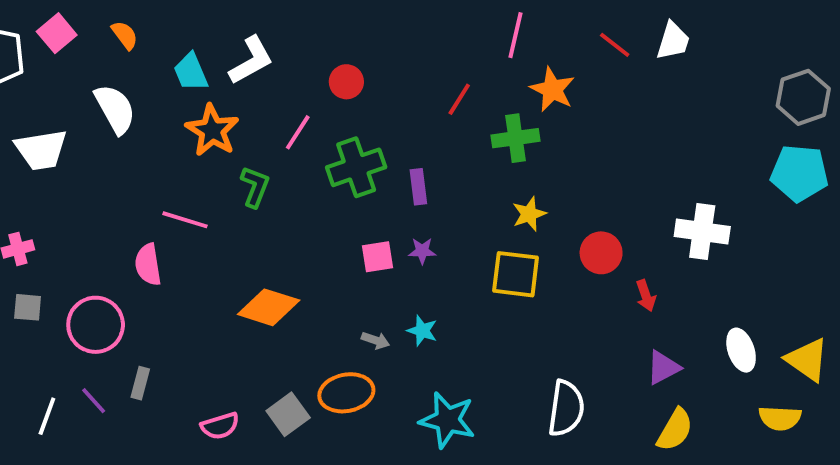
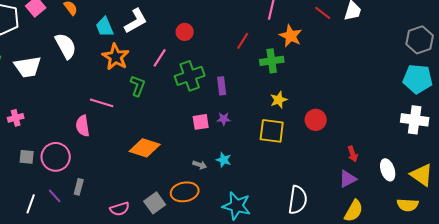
white cross: (702, 231) -> (415, 120), moved
red arrow: (646, 296) -> (353, 154), moved
gray square: (28, 307) -> (27, 157), moved

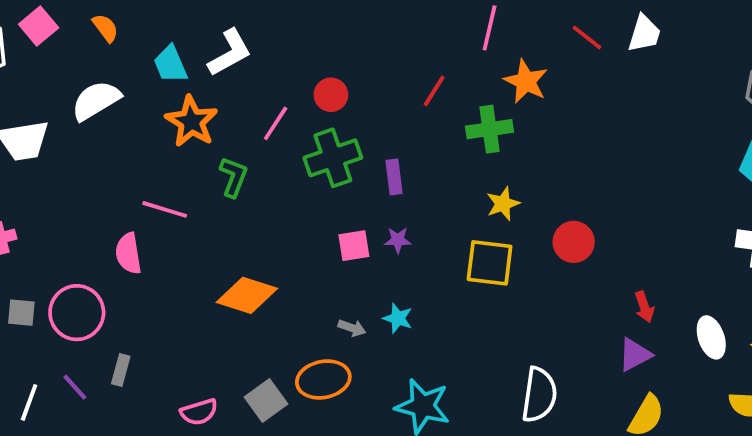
red circle: (185, 32) -> (331, 95), moved
white semicircle: (66, 46) -> (96, 100), turned -92

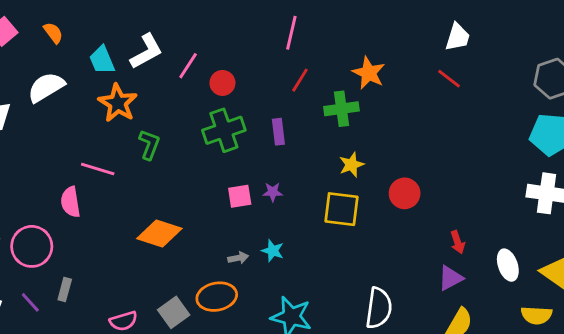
pink line: (490, 28) -> (291, 33), moved
red line: (587, 37) -> (449, 79), moved
pink line: (276, 123) -> (188, 66), moved
purple rectangle: (394, 177) -> (278, 132), moved
gray arrow: (352, 328) -> (238, 258), turned -30

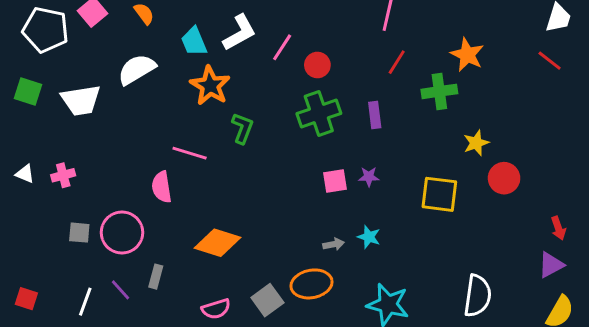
yellow star: (352, 165) -> (476, 143), moved
orange diamond: (159, 234) -> (217, 243), moved

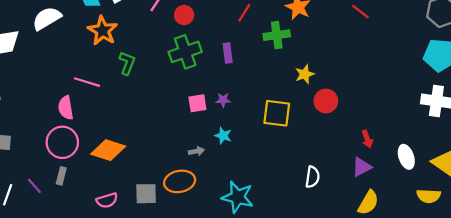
pink circle: (122, 233) -> (62, 142), moved
cyan star: (369, 237) -> (223, 136), moved
white semicircle: (478, 296) -> (312, 177), moved, size x0.7
gray square: (267, 300) -> (146, 194), turned 35

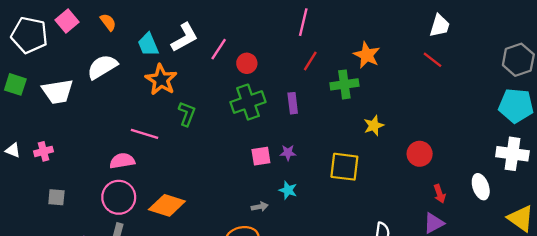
red circle: (326, 101) -> (420, 154), moved
pink semicircle: (66, 108) -> (122, 161), turned 90
white ellipse: (406, 157) -> (481, 187), moved

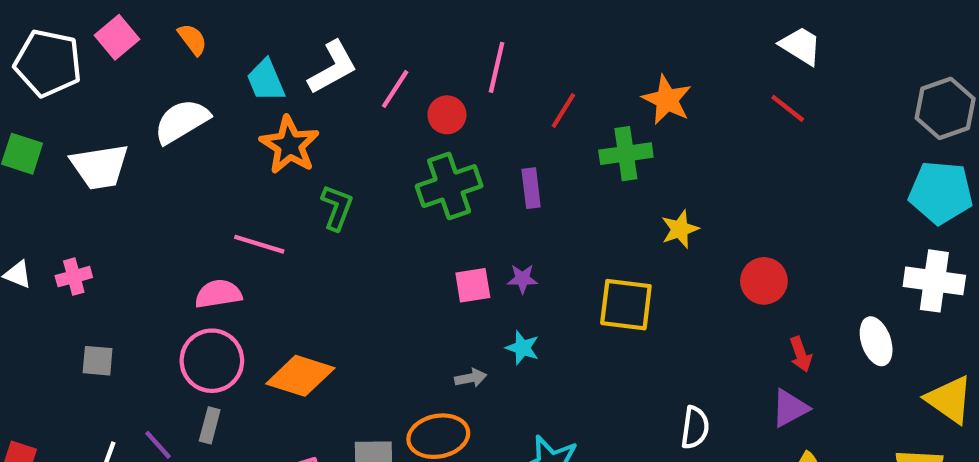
pink line: (303, 22) -> (497, 67), moved
white trapezoid: (440, 26) -> (801, 46), turned -75

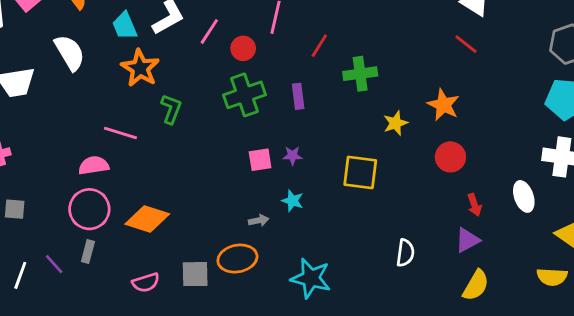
orange star: (667, 100) -> (443, 105), moved
white semicircle: (182, 121) -> (70, 53), turned 90

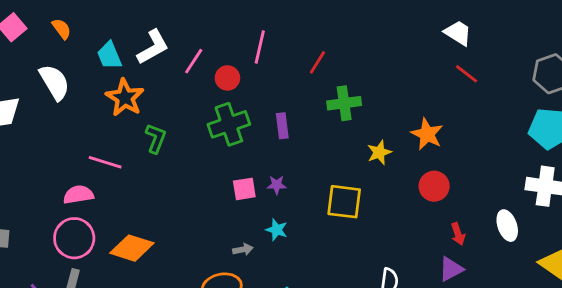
red line: (466, 44) -> (466, 74), moved
red line: (319, 46) -> (317, 62), moved

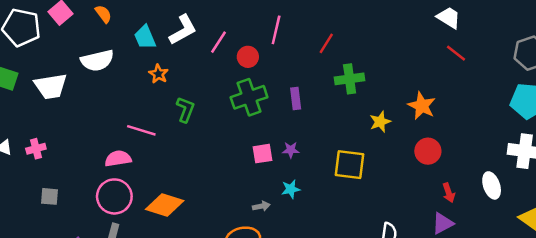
white semicircle: (55, 82) -> (97, 60), turned 108
orange star: (125, 98) -> (158, 74), size x0.6
cyan star: (277, 230) -> (291, 189), turned -30

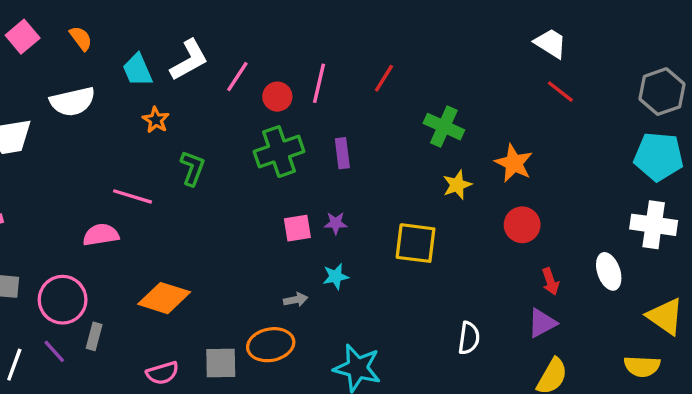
pink line: (276, 30) -> (319, 83), moved
green cross: (350, 79) -> (444, 127), moved, turned 32
pink circle: (114, 196) -> (63, 300), moved

